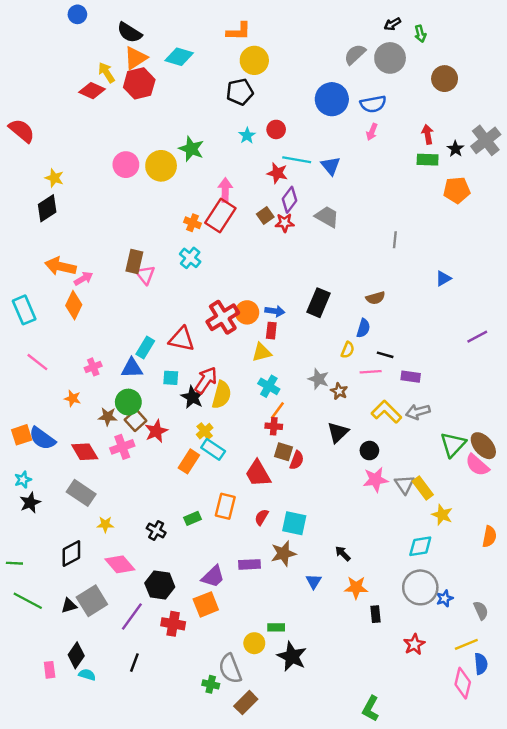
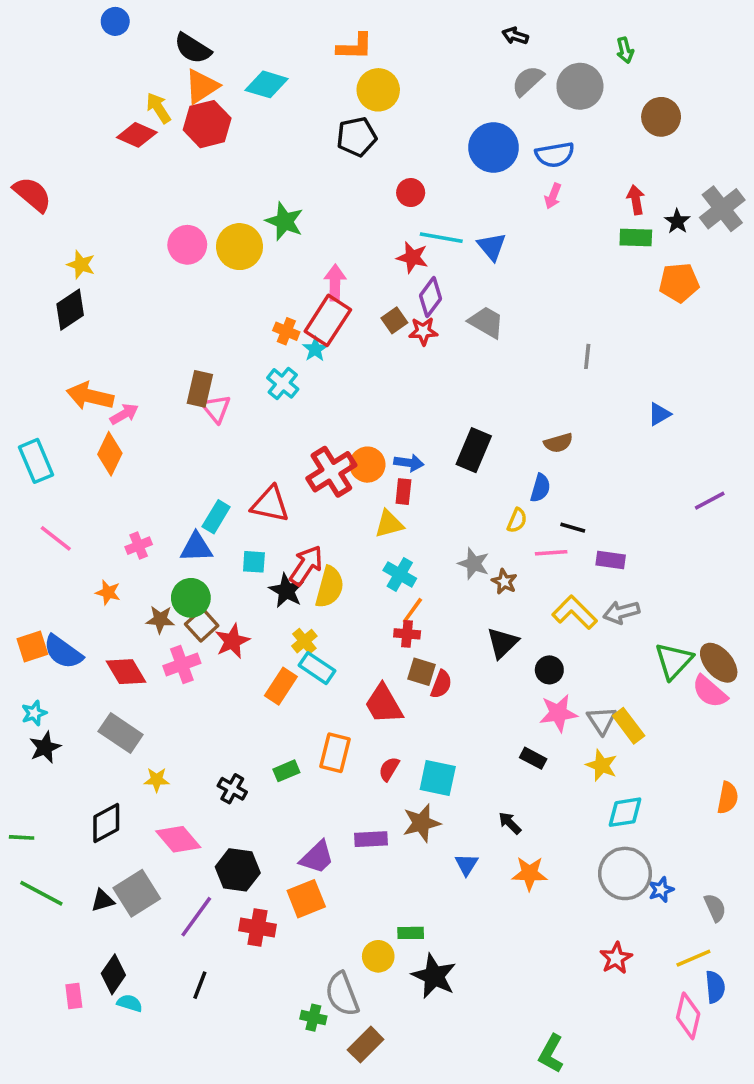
black arrow: (392, 24) -> (515, 36), moved, turned 49
cyan star: (247, 136) -> (315, 349), moved
yellow star: (442, 515) -> (602, 765), moved
black rectangle: (375, 614) -> (533, 758), moved, turned -56

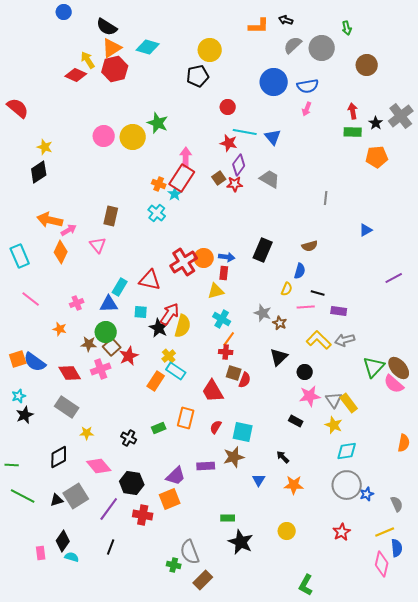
orange L-shape: (355, 47) -> (259, 26), moved
pink triangle: (216, 409) -> (98, 245), moved
yellow circle: (378, 956) -> (287, 531), moved

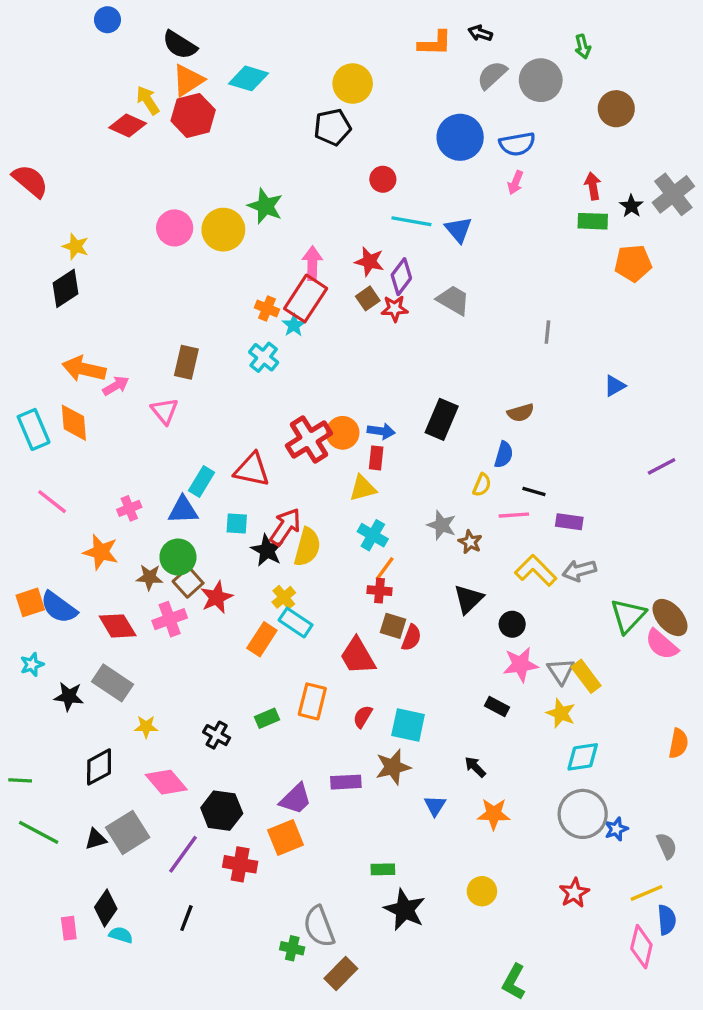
red star: (229, 143) -> (369, 262), moved
orange diamond: (61, 252) -> (74, 423), moved, turned -30
orange star: (60, 329) -> (101, 552), size x1.5
black star: (25, 415) -> (69, 696), moved, turned 30

